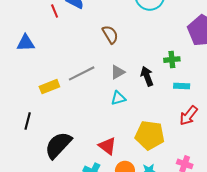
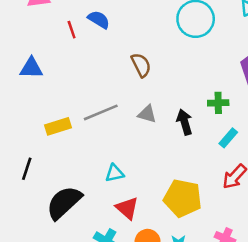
gray triangle: (118, 72) -> (147, 114), turned 42
cyan rectangle: (182, 86) -> (228, 138), turned -56
cyan triangle: (118, 98) -> (114, 173), moved

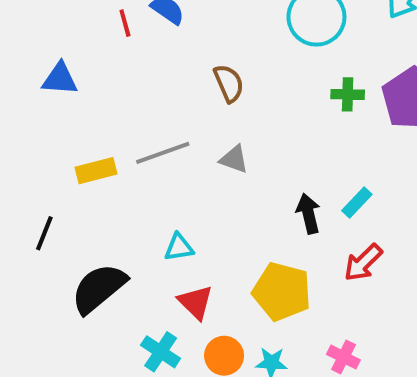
green cross: (218, 103) -> (348, 94), moved
black arrow: (185, 122) -> (308, 214), moved

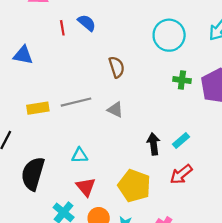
black semicircle: (99, 288) -> (33, 174), turned -40

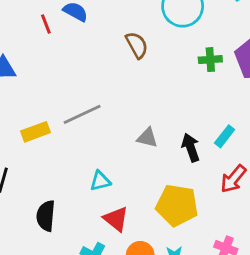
brown semicircle: (117, 67) -> (137, 45), moved
gray triangle: (115, 110) -> (147, 138), moved
black semicircle: (33, 174) -> (46, 216), size x0.7

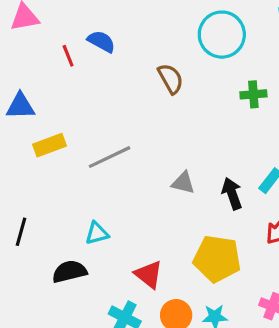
yellow rectangle: (36, 132) -> (49, 145), moved
cyan triangle: (100, 181) -> (97, 233), moved
black semicircle: (46, 216) -> (69, 272), turned 72

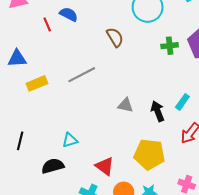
gray line: (110, 157) -> (82, 75), moved

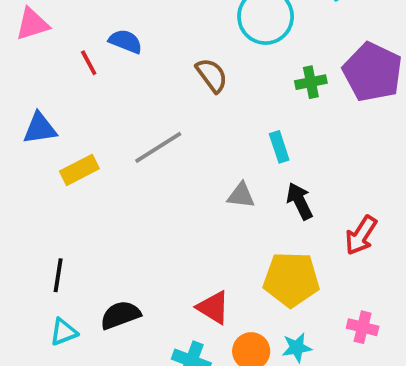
cyan rectangle: (182, 102) -> (279, 147), moved, turned -49
cyan triangle: (70, 140) -> (64, 332), moved

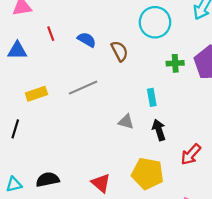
blue semicircle: (126, 41) -> (87, 40), moved
blue triangle: (40, 128) -> (17, 51), moved
black line: (58, 275) -> (15, 129), moved

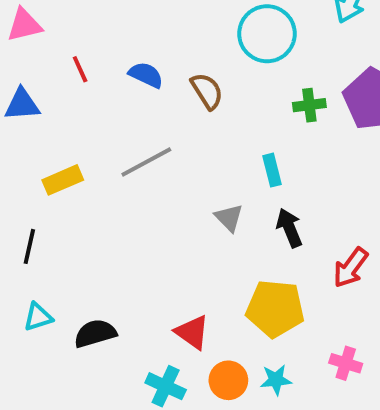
gray triangle: (126, 122) -> (229, 218), turned 35
cyan triangle: (14, 184) -> (38, 317), moved

